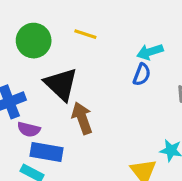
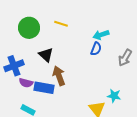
black triangle: (61, 84) -> (46, 55), size x0.7
blue rectangle: (47, 152) -> (44, 88), moved

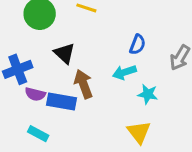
cyan arrow: (101, 35) -> (124, 72), moved
cyan star: (114, 96) -> (148, 94), moved

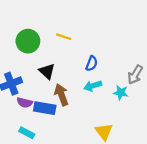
blue semicircle: (138, 45) -> (92, 63), moved
cyan star: (148, 94) -> (121, 93), moved

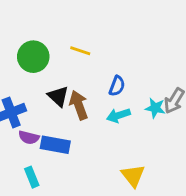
cyan star: (121, 93) -> (155, 108), moved
brown arrow: (61, 95) -> (79, 105), moved
cyan rectangle: (27, 133) -> (32, 177), turned 40

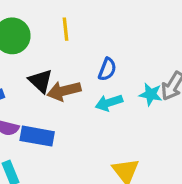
yellow line: (80, 51) -> (66, 29), turned 66
brown arrow: (79, 105) -> (64, 91), turned -84

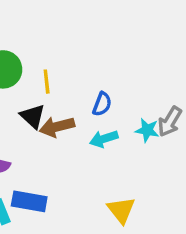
yellow line: (66, 29) -> (47, 82), moved
blue rectangle: (37, 136) -> (29, 201), moved

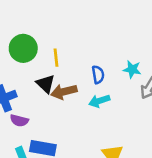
blue semicircle: (102, 104) -> (98, 75), turned -30
cyan star: (147, 130) -> (132, 69), moved

